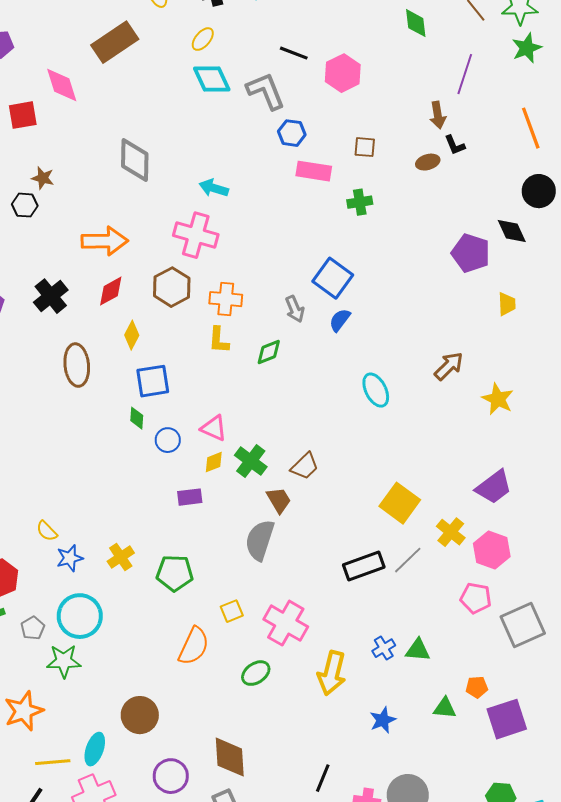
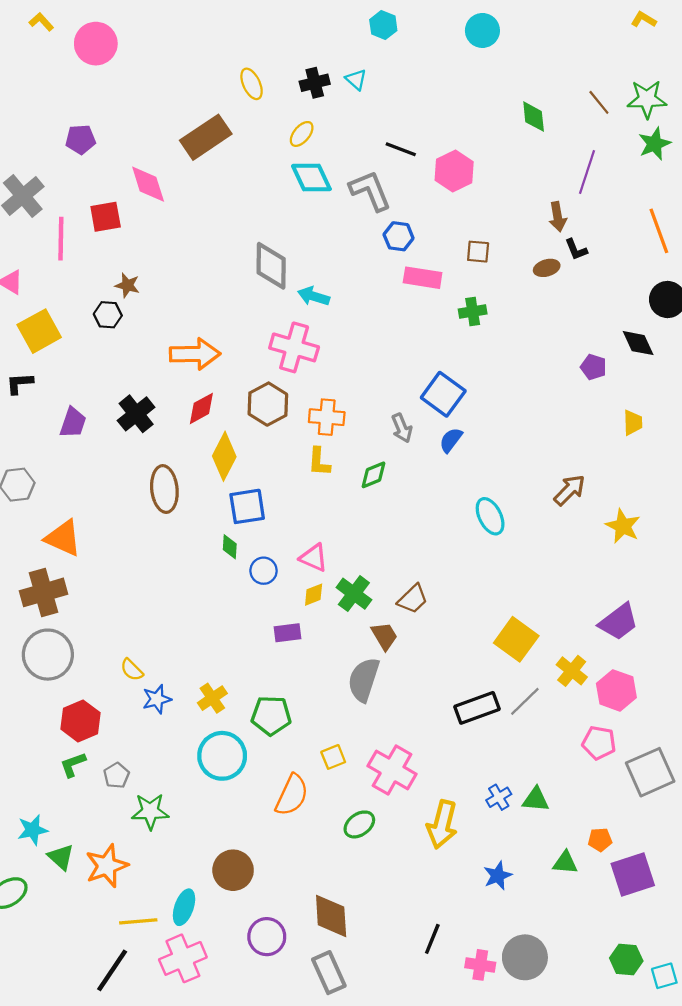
gray diamond: (135, 160) -> (271, 266), moved
purple pentagon: (471, 253) -> (594, 367), size x0.6
yellow diamond: (132, 335) -> (224, 456), size x1.5
cyan circle: (80, 616) -> (222, 756), moved

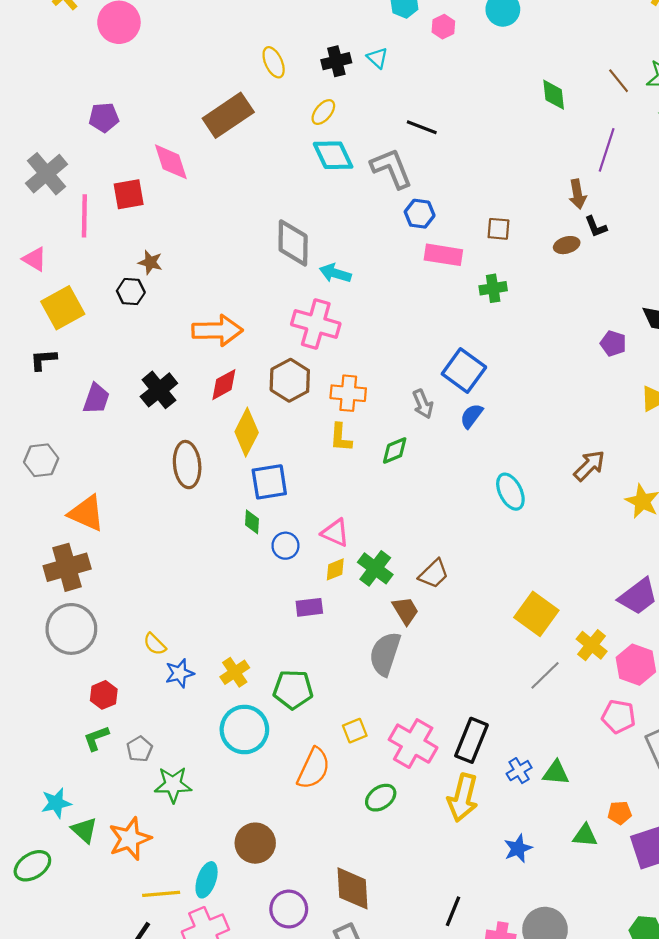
pink hexagon: (454, 171) -> (443, 27), moved, size x0.6
black rectangle: (477, 708) -> (471, 740), moved, turned -48
red hexagon: (81, 721) -> (104, 695), size x0.7

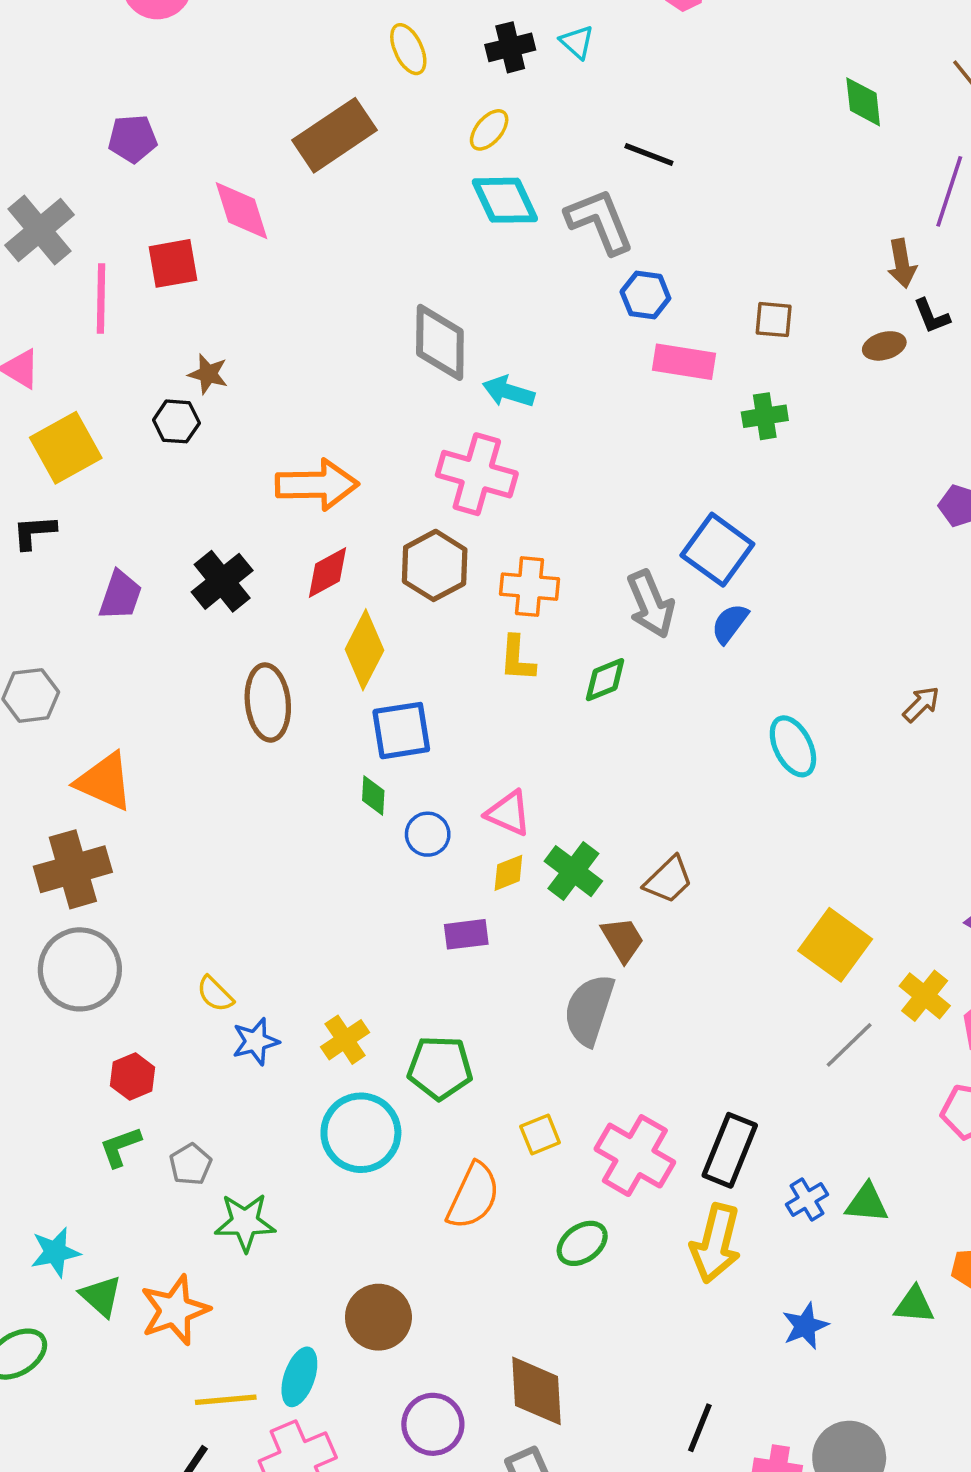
gray arrow: (423, 404) -> (651, 604), size x1.4
brown arrow: (589, 466) -> (921, 704), size x0.7

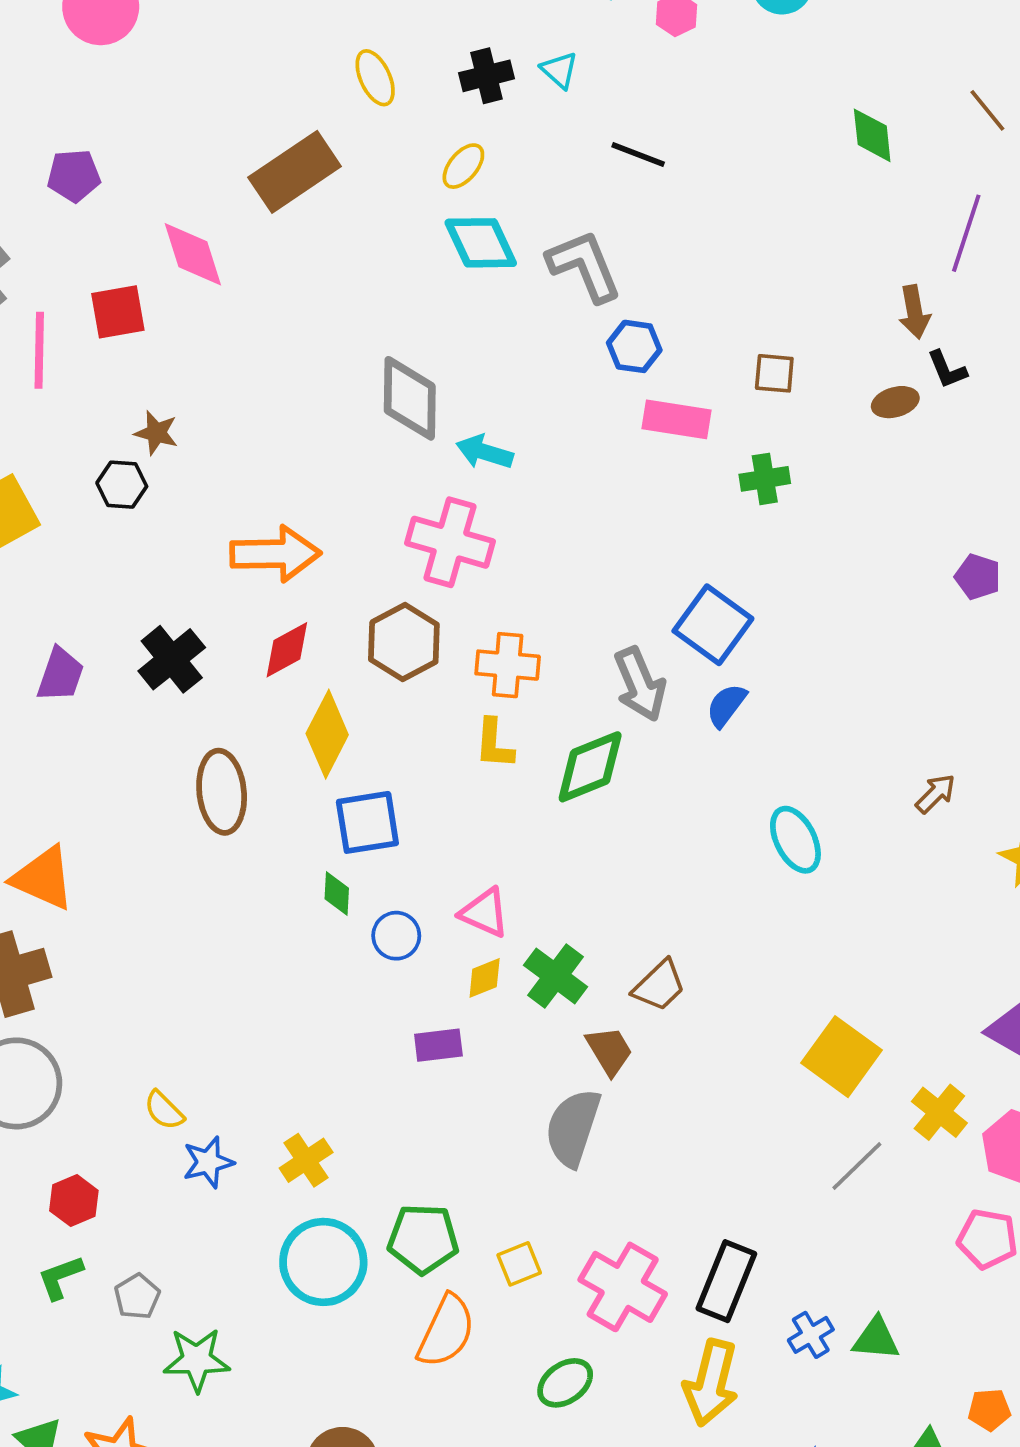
black line: (649, 154) -> (638, 155), moved
green diamond: (605, 680) -> (590, 767), size x1.5
green pentagon: (440, 1068) -> (423, 1239), moved

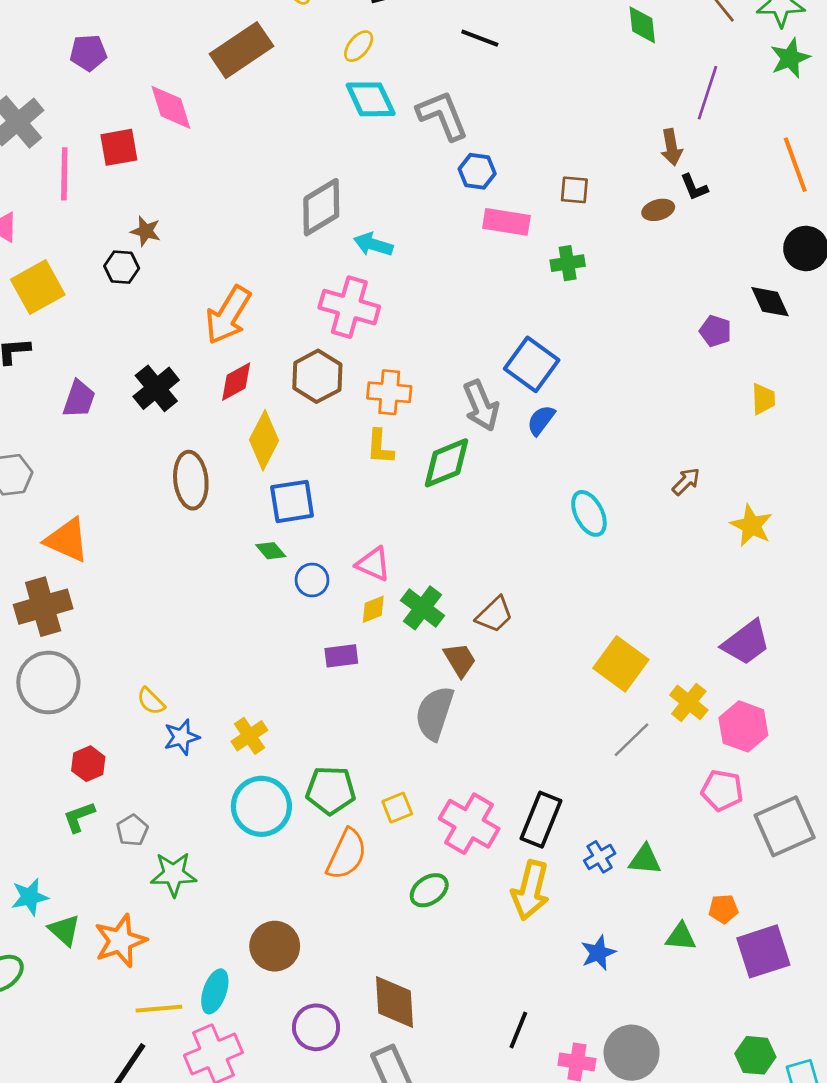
gray diamond: (410, 398) -> (321, 207), turned 58
orange arrow: (275, 554) -> (228, 315), turned 122
green diamond: (337, 893) -> (271, 551), turned -44

